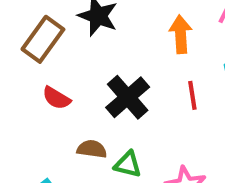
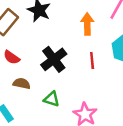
brown semicircle: (92, 149) -> (22, 83), moved

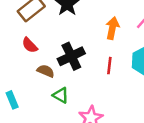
brown semicircle: (22, 83) -> (46, 71), moved

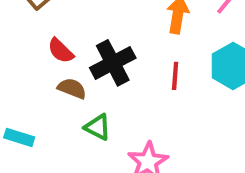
red semicircle: (30, 45) -> (61, 51), moved
cyan rectangle: (12, 100) -> (19, 137), turned -48

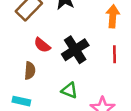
brown semicircle: (72, 88) -> (30, 71), moved, turned 78

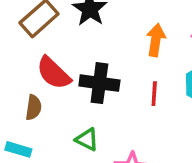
red semicircle: (42, 45) -> (54, 73), size x1.5
black cross: (75, 50) -> (99, 83), turned 36

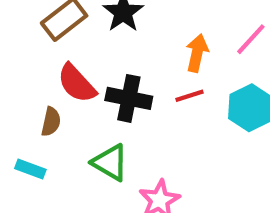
red line: (154, 94) -> (189, 96), moved, turned 65
green triangle: (87, 139) -> (110, 163), size x1.4

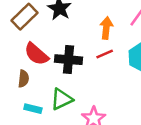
green triangle: (110, 163) -> (62, 99), turned -50
cyan rectangle: (30, 169) -> (33, 109), moved

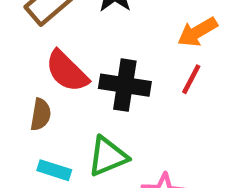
orange arrow: (106, 28) -> (197, 32), turned -130
red line: (105, 54) -> (191, 79), turned -42

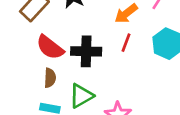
brown semicircle: (41, 115) -> (50, 78), moved

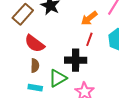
black cross: (86, 51) -> (76, 60), moved

